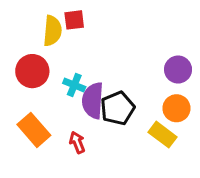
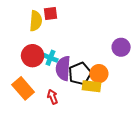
red circle: (32, 71) -> (33, 56), moved
orange circle: (176, 108) -> (99, 74), moved
yellow rectangle: (163, 135) -> (92, 86), moved, turned -30

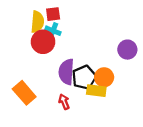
red circle: (33, 56) -> (43, 42), moved
cyan cross: (50, 58) -> (53, 31), moved
red arrow: (53, 97) -> (64, 102), moved

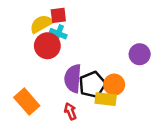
yellow semicircle: (37, 22) -> (41, 24), turned -125

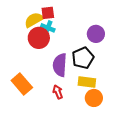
purple circle: (140, 54) -> (96, 34), moved
black pentagon: (92, 85) -> (83, 58), moved
orange circle: (114, 85) -> (94, 98), moved

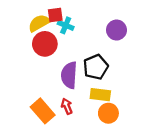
cyan cross: (48, 28) -> (66, 25), moved
purple circle: (96, 34) -> (116, 30), moved
orange rectangle: (22, 84) -> (43, 111), moved

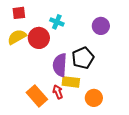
red square: (55, 15) -> (19, 13), moved
yellow semicircle: (39, 23) -> (17, 37), moved
yellow rectangle: (100, 95) -> (71, 82), moved

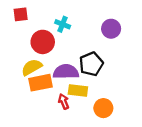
yellow semicircle: (17, 37) -> (32, 67), moved
purple semicircle: (60, 65) -> (66, 72), turned 85
orange rectangle: (37, 96) -> (40, 83), moved, turned -60

